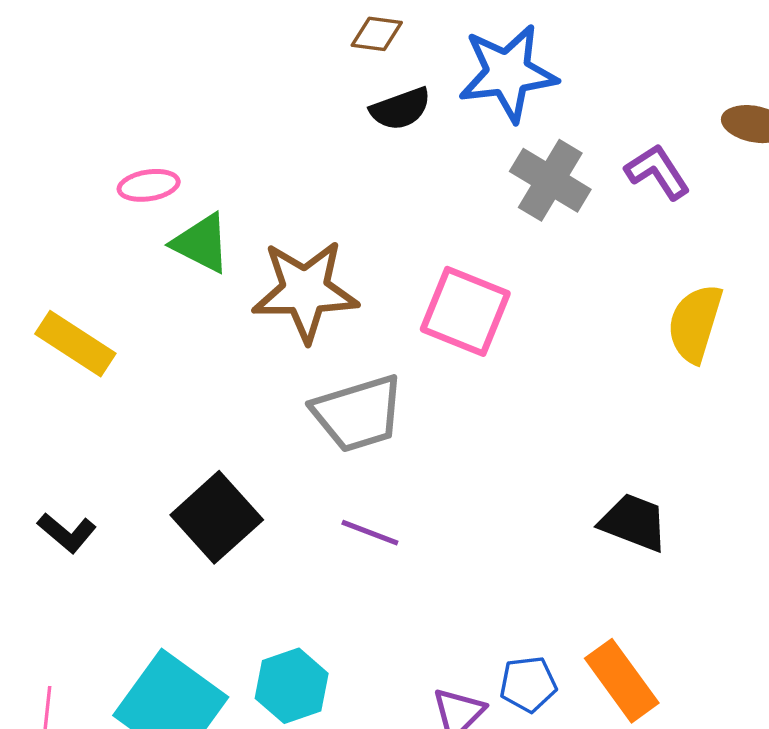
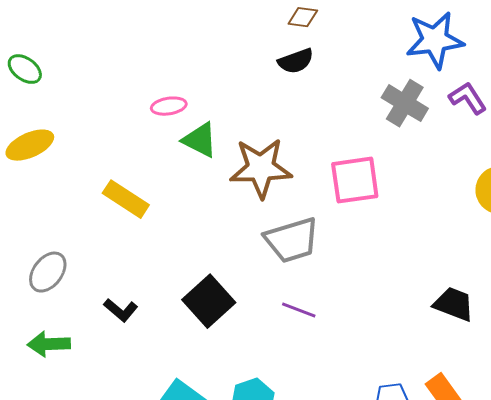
blue star: (508, 73) -> (435, 40), moved
black semicircle: (401, 109) -> (296, 61), moved
pink square: (465, 311) -> (355, 180), turned -30

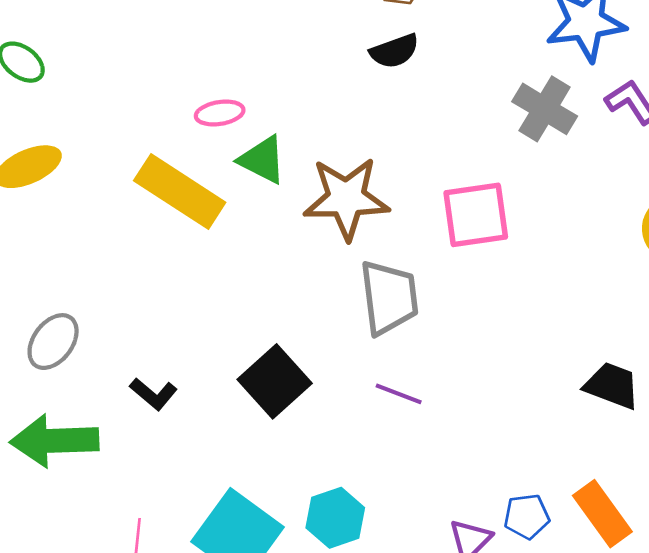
yellow rectangle: (126, 199) -> (180, 191), moved, size x1.4
gray trapezoid: (292, 240) -> (389, 297), turned -80
green arrow: (49, 344) -> (54, 441), size x1.5

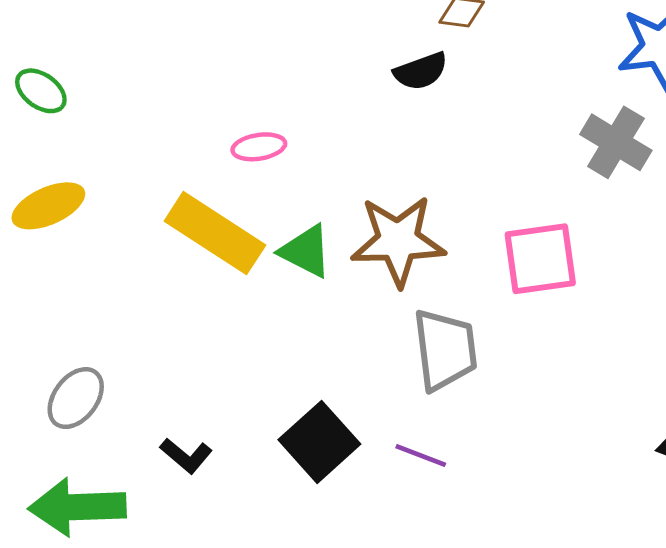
black semicircle: (394, 51) -> (421, 71), moved
green triangle: (262, 160) -> (306, 251), moved
purple line: (399, 394) -> (421, 456), moved

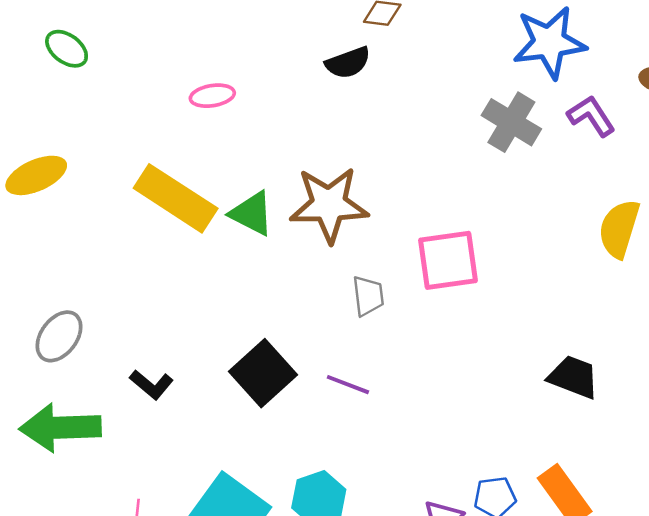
green ellipse: (41, 91) -> (67, 49), moved
pink ellipse: (259, 147) -> (212, 96), moved
pink square: (540, 259) -> (448, 260), moved
gray trapezoid: (445, 350) -> (368, 296), size x0.6

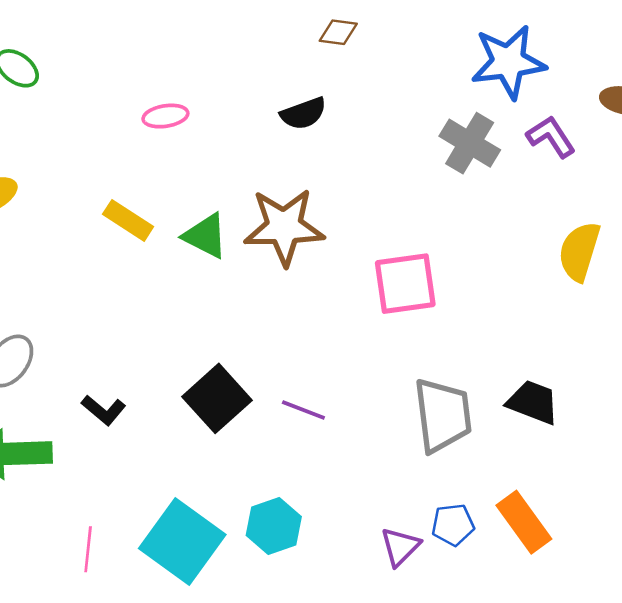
black semicircle: (348, 63) -> (303, 113), moved
yellow rectangle: (176, 198) -> (128, 220), size x0.6
gray trapezoid: (368, 296) -> (443, 415), moved, size x1.8

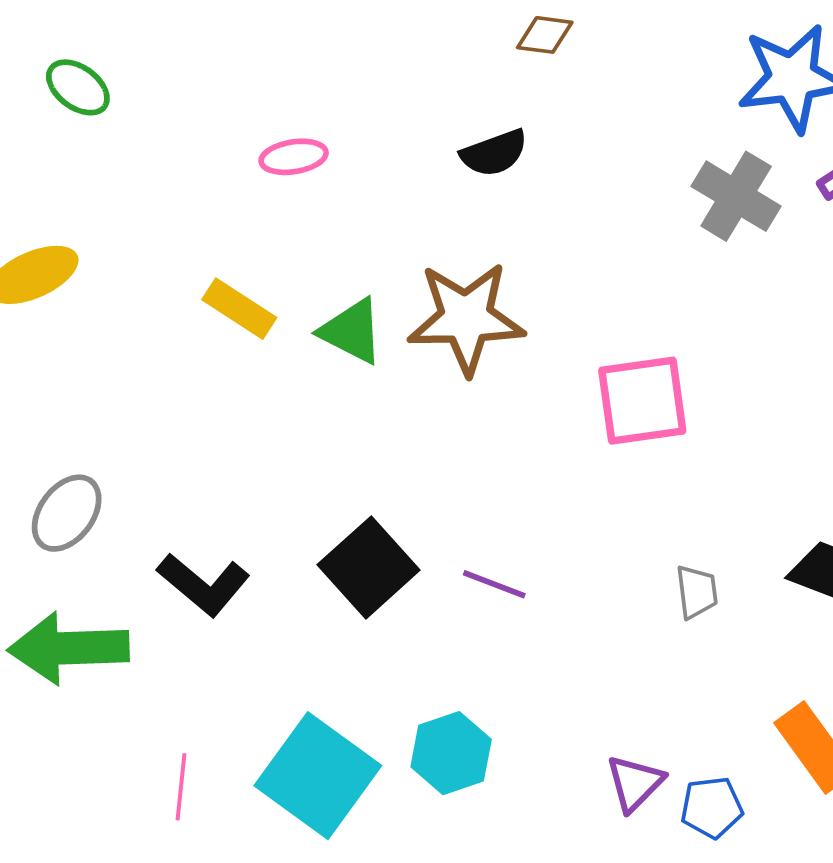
black L-shape: (104, 410) -> (204, 584), size x1.4
gray trapezoid: (443, 415) -> (697, 592), size x0.5
blue pentagon: (453, 525) -> (712, 807), moved

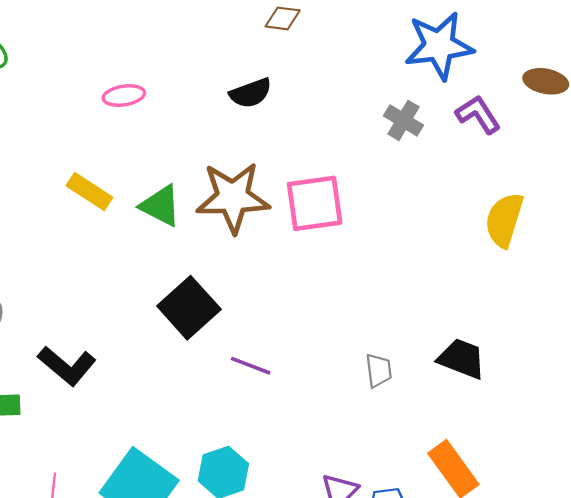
gray cross: (736, 196) -> (403, 120), size x0.7
pink square: (642, 401) -> (315, 203), moved
black square: (369, 567) -> (189, 308), moved

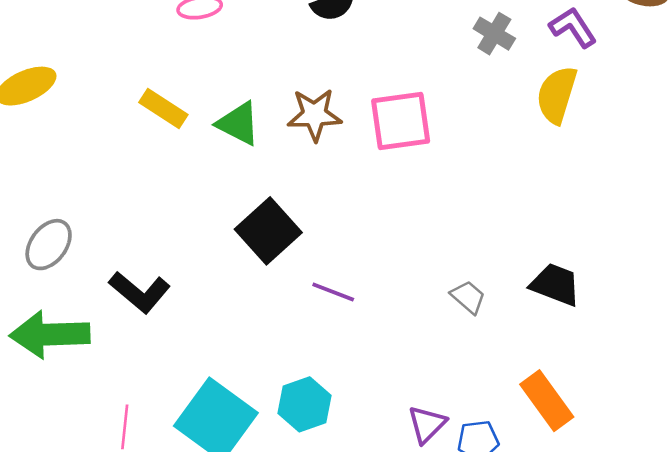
brown star: (233, 197) -> (314, 115), size x0.7
yellow semicircle: (504, 220) -> (557, 95), moved
gray trapezoid: (379, 370) -> (468, 297), turned -42

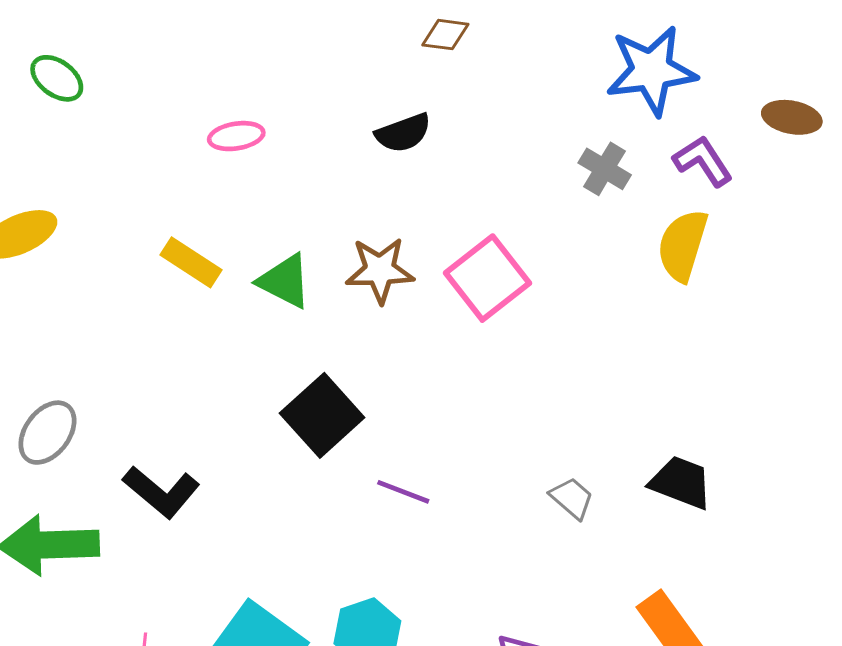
pink square: (401, 121) -> (488, 278), turned -30

